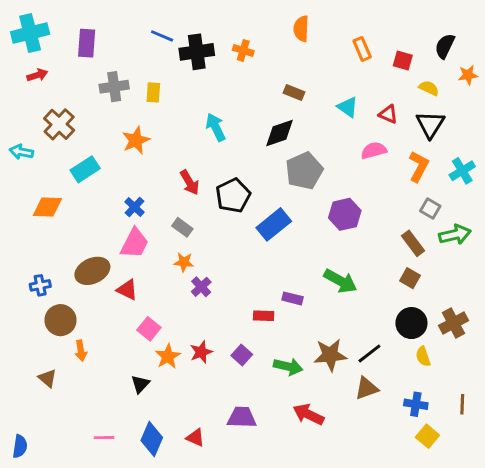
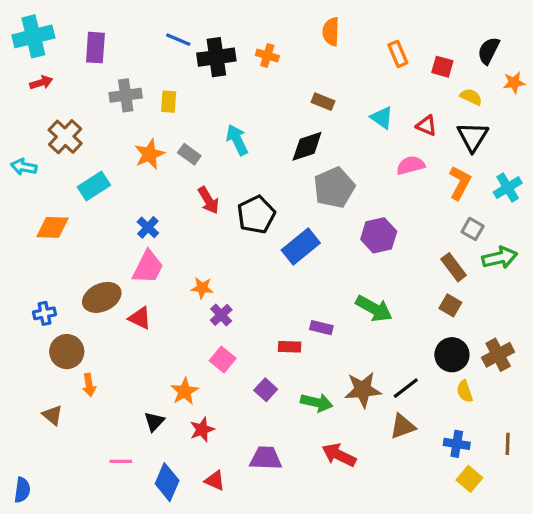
gray rectangle: (182, 227) -> (189, 154), moved
pink square: (149, 329) -> (223, 359), moved
red star: (201, 352) -> (202, 430), moved
pink line: (104, 438) -> (121, 461), moved

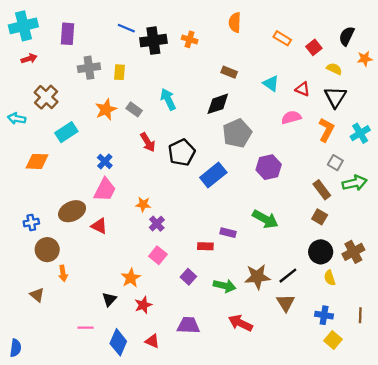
orange rectangle: (398, 54) -> (282, 38), turned -36
red square: (442, 67) -> (314, 47), turned 35
brown triangle: (403, 426) -> (286, 303), turned -42

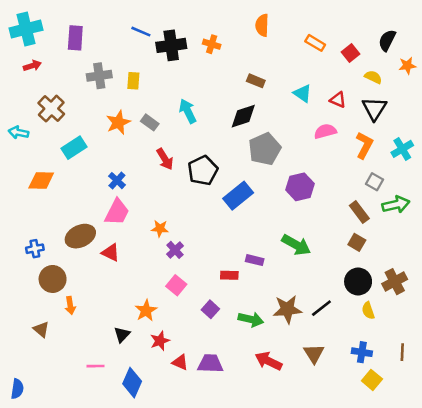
brown triangle: (286, 303) -> (314, 353), moved
red triangle: (152, 341) -> (180, 362), moved

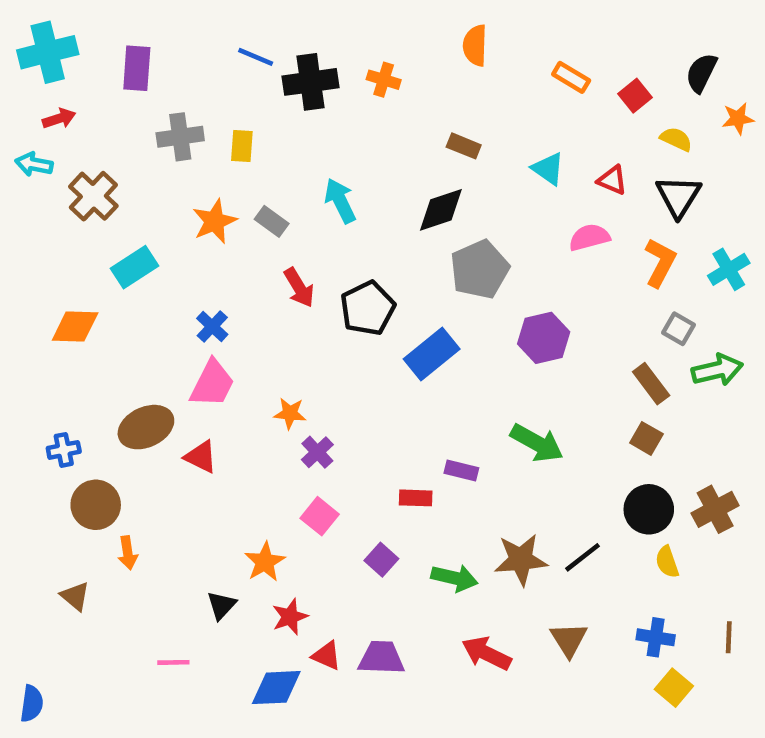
cyan arrow: (18, 133) -> (34, 164), moved
blue diamond: (132, 383) -> (276, 688), moved, turned 64

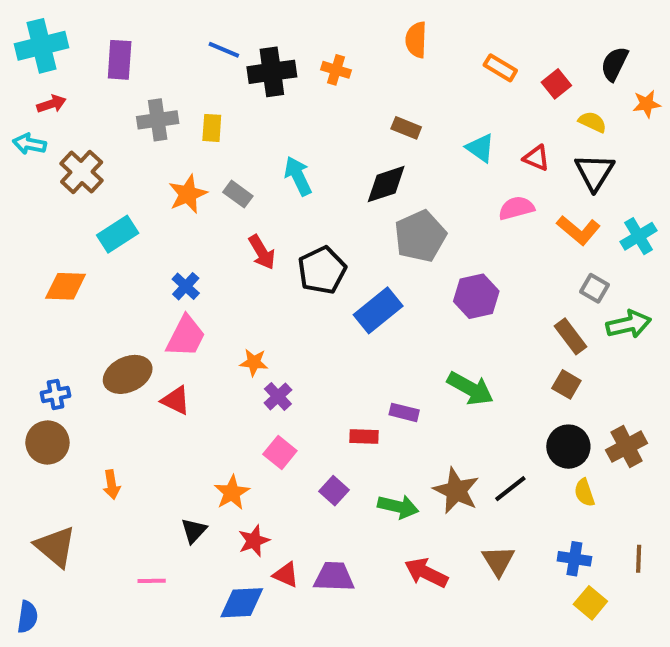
orange L-shape: (660, 262) -> (578, 230), turned 102
brown circle: (96, 505) -> (47, 443), moved
brown star: (521, 560) -> (456, 491), turned 30
brown triangle: (75, 596) -> (55, 547), moved, size x1.6

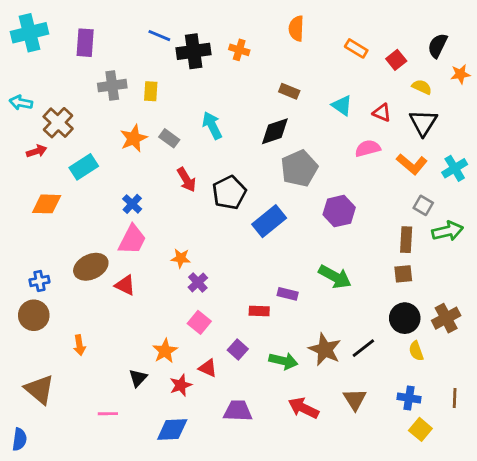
red arrow: (51, 104) -> (37, 151), moved
brown rectangle: (570, 336) -> (406, 240), turned 40
brown square: (566, 384) -> (403, 274), turned -36
red triangle: (286, 575) -> (208, 368), moved

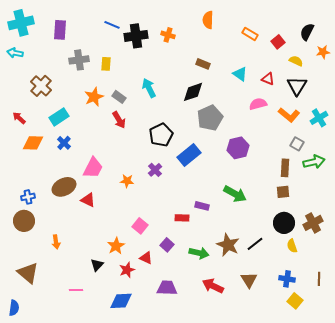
cyan arrow: (21, 103) -> (15, 53), moved
red arrow: (37, 151) -> (19, 118), moved, turned -120
red arrow: (186, 180) -> (119, 120), moved
blue cross: (132, 204) -> (64, 143), moved
purple cross: (198, 282) -> (155, 170), moved

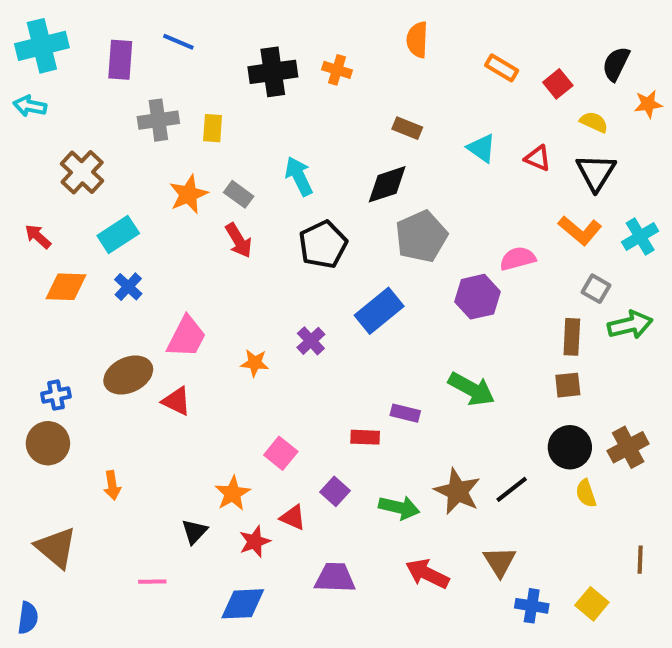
blue line: (112, 25) -> (178, 42), moved
pink semicircle: (258, 104) -> (518, 259), moved
black pentagon: (161, 135) -> (323, 245), moved
blue cross: (287, 279) -> (532, 606), moved

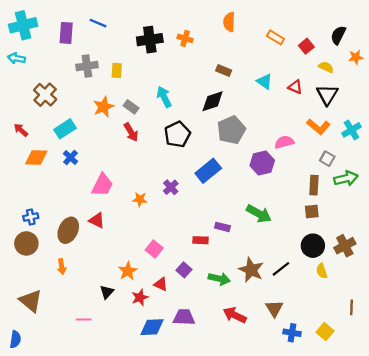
brown ellipse: (128, 375) -> (68, 230), moved, turned -40
blue diamond: (243, 604) -> (152, 327), moved

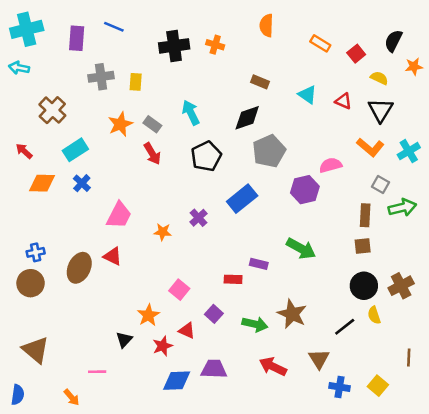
orange arrow: (62, 267) -> (72, 397), moved, turned -32
black line: (281, 269) -> (345, 327), moved

